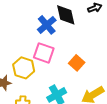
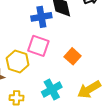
blue cross: (47, 25) -> (41, 17), turned 30

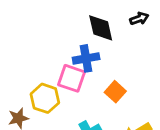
blue cross: (41, 17) -> (86, 58), moved

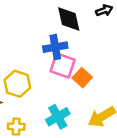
pink square: (71, 78) -> (63, 65), moved

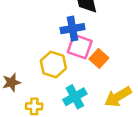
yellow hexagon: (17, 84) -> (53, 64), moved

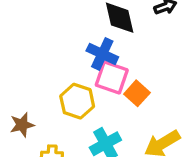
blue cross: (72, 29) -> (102, 54), turned 35

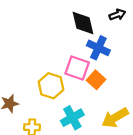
blue cross: (102, 54) -> (98, 48), moved

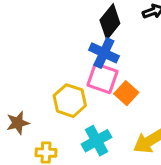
black diamond: (83, 23) -> (110, 22), turned 52
blue cross: (98, 48) -> (104, 53), moved

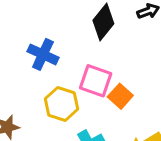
blue cross: (104, 53) -> (43, 54), moved

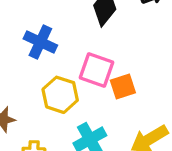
orange square: (120, 96) -> (123, 87), turned 30

